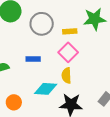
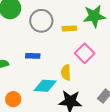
pink square: (68, 52) -> (85, 53), moved

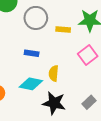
pink square: (85, 53) -> (88, 55), moved
blue rectangle: (33, 56) -> (32, 53), moved

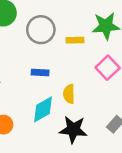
cyan diamond: (31, 84) -> (43, 109), turned -35

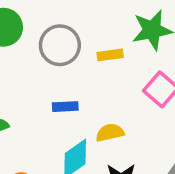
yellow semicircle: (69, 94) -> (110, 133), turned 84

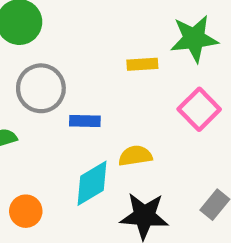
gray circle: (60, 45) -> (41, 88), moved

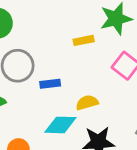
cyan diamond: (92, 183) -> (60, 125), turned 40

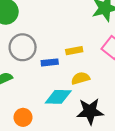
yellow rectangle: (84, 40) -> (74, 51), moved

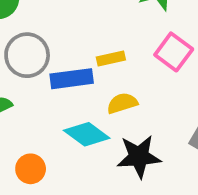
blue rectangle: (50, 62) -> (72, 79), size x1.5
cyan diamond: (58, 97) -> (87, 134), turned 36

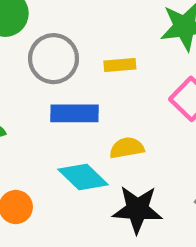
gray circle: (27, 55) -> (54, 59), moved
yellow rectangle: (111, 59) -> (120, 65), moved

